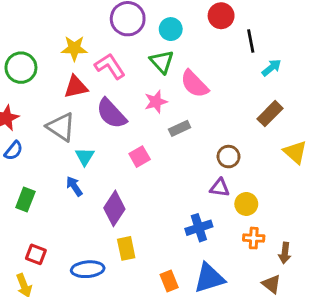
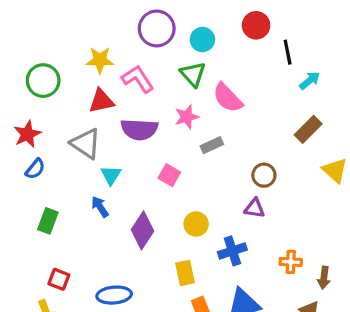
purple semicircle: (111, 114) -> (139, 129), turned -44
pink square: (140, 157) -> (169, 175), turned -30
yellow circle: (246, 204) -> (196, 224), moved
yellow rectangle: (126, 248) -> (185, 273), moved

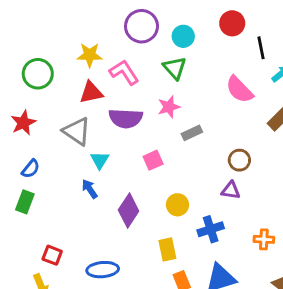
pink semicircle: (228, 98) -> (239, 90), moved
blue semicircle: (35, 169) -> (31, 169), moved
pink square: (169, 175) -> (153, 160), turned 36
green rectangle: (48, 221) -> (25, 202), moved

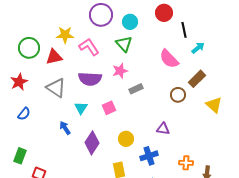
red triangle: (91, 92) -> (54, 57), moved
cyan triangle: (100, 160) -> (81, 108), moved
brown circle: (239, 160) -> (178, 95), moved
green rectangle: (25, 202) -> (20, 156), moved

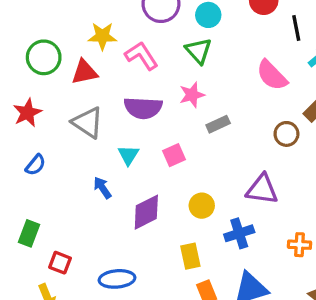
purple triangle: (163, 129) -> (262, 189), size x1.5
purple diamond: (92, 143) -> (146, 212), turned 30

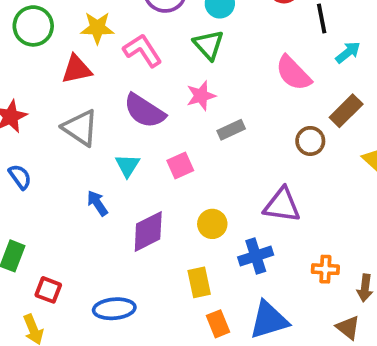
green circle: (44, 57) -> (33, 26), moved
purple semicircle: (143, 108) -> (144, 111), turned 30
blue semicircle: (36, 165) -> (20, 177), turned -75

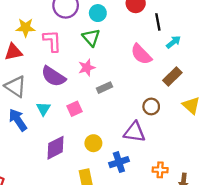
pink L-shape: (143, 50) -> (52, 41), turned 30
brown circle: (310, 141) -> (151, 106), moved
blue arrow: (97, 203) -> (18, 120), moved, size x1.5

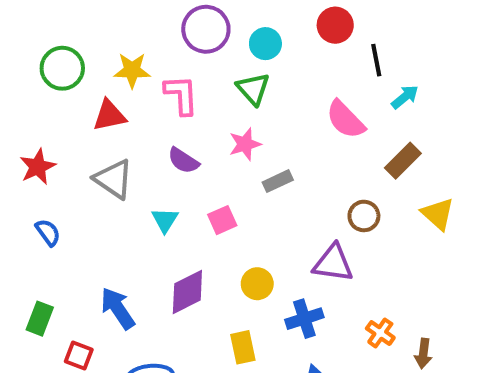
purple semicircle: (53, 76) -> (183, 161), size x0.7
blue arrow: (18, 120) -> (118, 308), moved
orange cross: (160, 170) -> (380, 333), turned 32

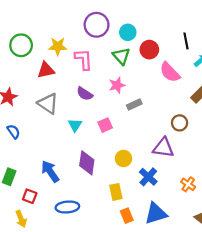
red circle: (335, 25) -> (149, 50), moved
purple diamond: (187, 292) -> (87, 163), turned -55
blue cross: (304, 319) -> (148, 177), turned -30

